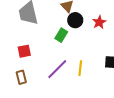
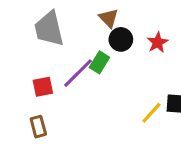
yellow line: (80, 68) -> (151, 113), moved, turned 35
purple line: (57, 69) -> (78, 73), moved

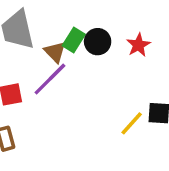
brown triangle: (109, 18) -> (55, 52), moved
green rectangle: (99, 62) -> (74, 40), moved

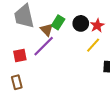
black circle: (98, 42) -> (81, 23), moved
yellow line: (132, 123) -> (93, 45), moved

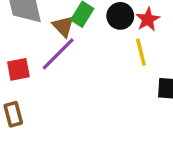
yellow line: (93, 45) -> (141, 52), turned -56

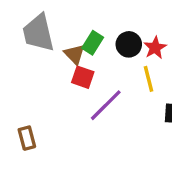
purple line: (58, 54) -> (106, 105), moved
red square: (18, 69) -> (83, 77), moved, turned 30

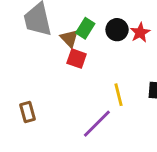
yellow line: (148, 79) -> (118, 95), moved
purple line: (106, 105) -> (97, 124), moved

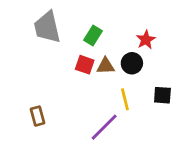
black circle: (117, 30) -> (132, 63), moved
brown triangle: (69, 38) -> (106, 66), moved, turned -48

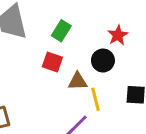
brown triangle: (106, 66) -> (78, 81), moved

